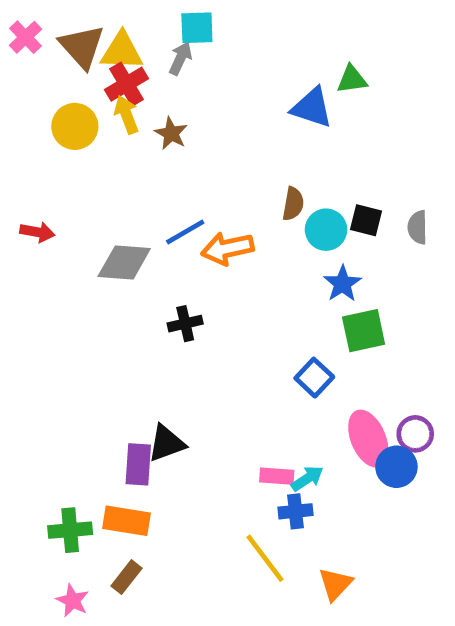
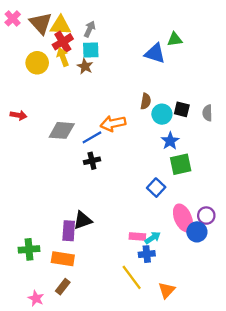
cyan square: (197, 28) -> (91, 50), moved
blue line: (185, 232) -> (92, 137), moved
green cross: (70, 530) -> (29, 249), moved

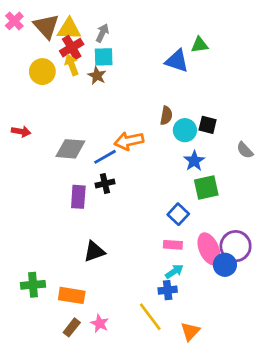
gray semicircle: (207, 113) -> (245, 150), moved, turned -42
purple circle: (206, 216) -> (236, 246), size x1.5
purple rectangle: (69, 231) -> (78, 197), moved
pink rectangle: (137, 237) -> (173, 245), moved
pink star: (36, 298) -> (100, 323), moved

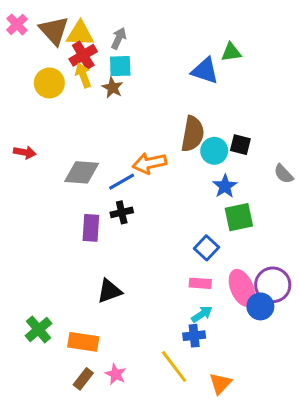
brown semicircle: (166, 116) -> (193, 134), size x1.6
green cross: (33, 285) -> (39, 330), turned -35

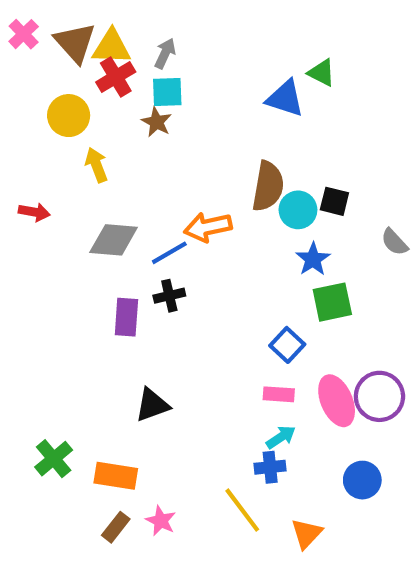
green triangle: (231, 52) -> (322, 73), turned 35
yellow arrow: (83, 75) -> (96, 165), moved
blue circle: (260, 306) -> (362, 480), moved

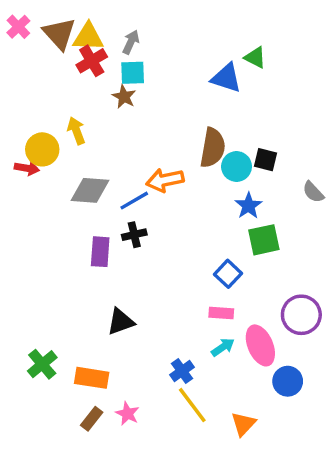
yellow circle: (69, 116) -> (42, 149), moved
pink ellipse: (337, 401) -> (260, 345), moved
blue cross: (270, 467) -> (182, 371), moved, turned -30

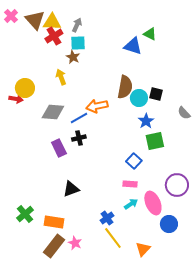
yellow arrow: (76, 131) -> (61, 77), moved
purple rectangle: (100, 252) -> (59, 148), turned -30
brown rectangle: (92, 419) -> (54, 246), size x1.6

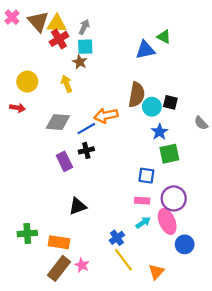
blue triangle: (133, 46) -> (145, 50), turned -30
yellow circle: (25, 88) -> (27, 82), moved
blue square: (134, 161) -> (146, 176), turned -35
purple circle: (177, 185) -> (174, 198), moved
green cross: (25, 214) -> (27, 233), turned 36

